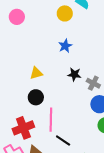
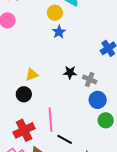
blue star: (65, 46) -> (59, 32), moved
black circle: (36, 97) -> (24, 94), moved

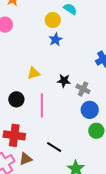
yellow triangle: (32, 75) -> (34, 73), moved
pink line: (51, 120) -> (42, 105), moved
red cross: (24, 130) -> (14, 135), turned 30

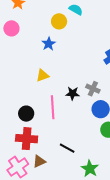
blue star: (56, 39) -> (49, 44), moved
black star: (64, 81) -> (73, 93), moved
black circle: (16, 99) -> (26, 114), moved

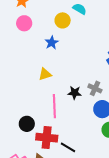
pink circle: (11, 28) -> (24, 23), moved
black circle: (26, 114) -> (27, 124), moved
red cross: (27, 139) -> (47, 138), moved

